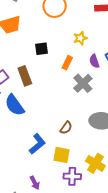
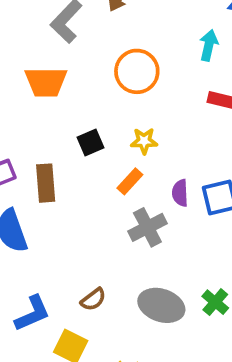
yellow star: (80, 38) -> (144, 141), moved
black square: (42, 49) -> (90, 142), turned -32

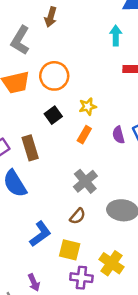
orange circle: (137, 71) -> (54, 76), moved
gray cross: (147, 227) -> (85, 181), moved

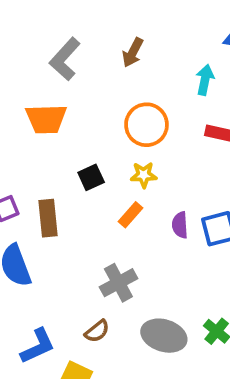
brown arrow: (51, 17) -> (133, 52), moved
orange circle: (54, 76) -> (146, 125), moved

